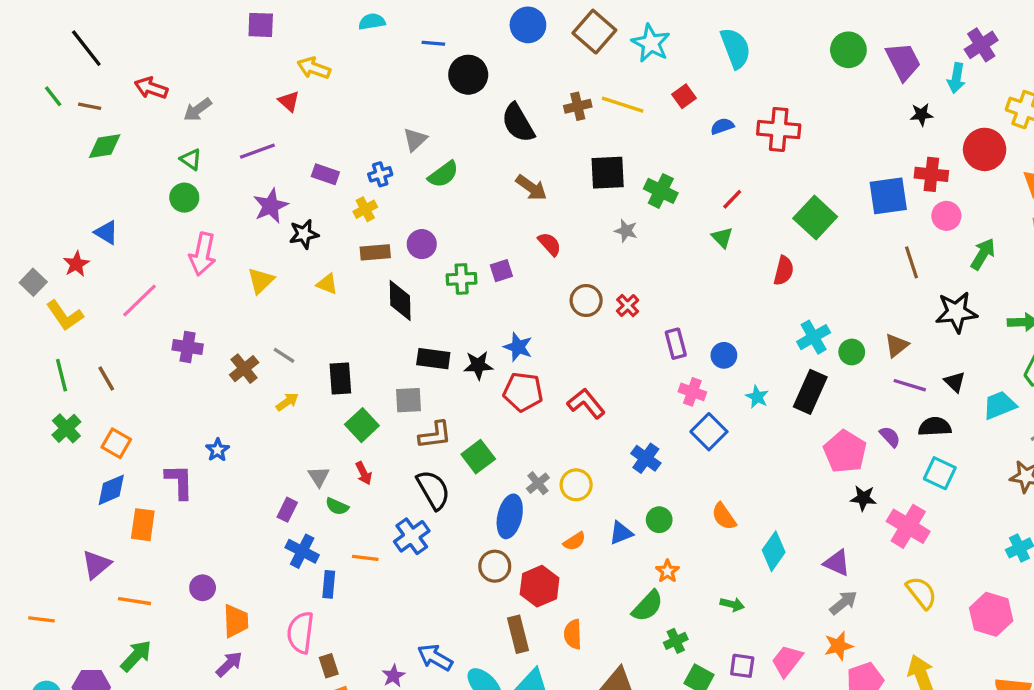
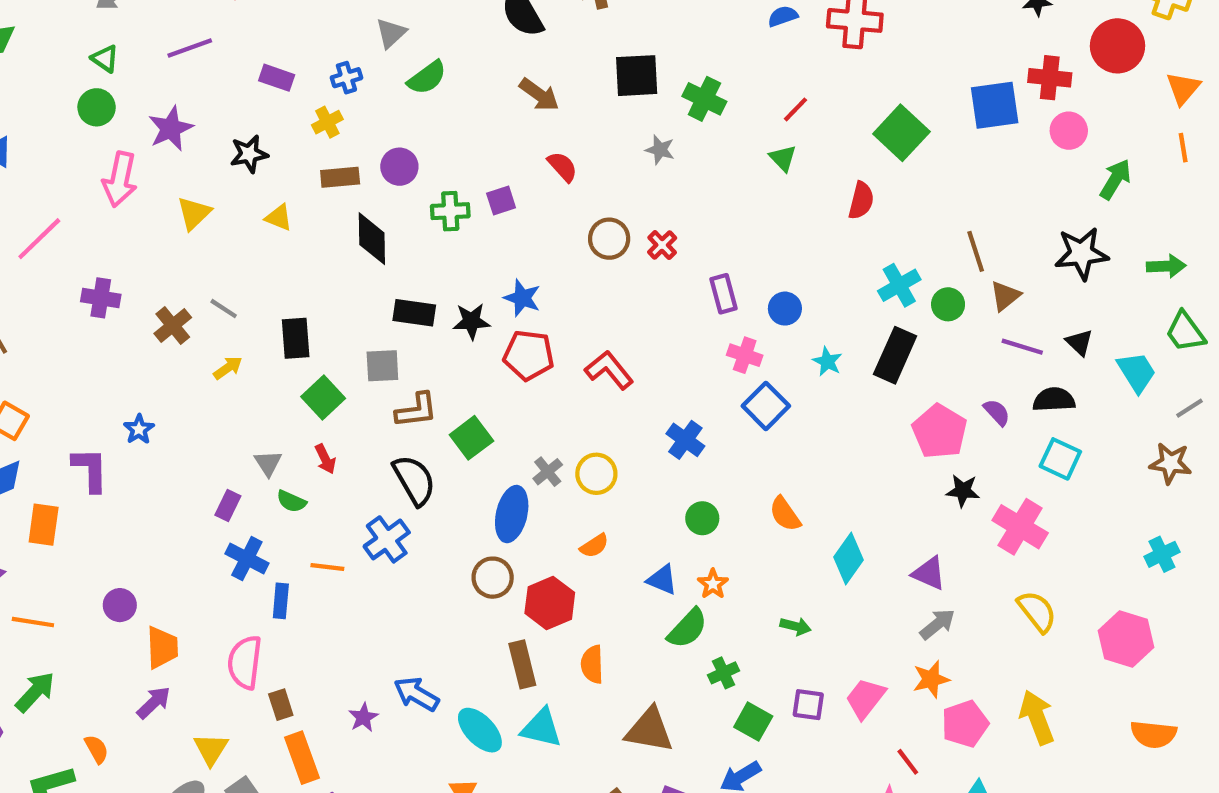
purple star: (271, 206) -> (171, 129), moved
brown line: (912, 262) -> (976, 251), moved
cyan trapezoid: (999, 405) -> (1137, 372), turned 80
blue triangle: (621, 533) -> (662, 580), moved, turned 45

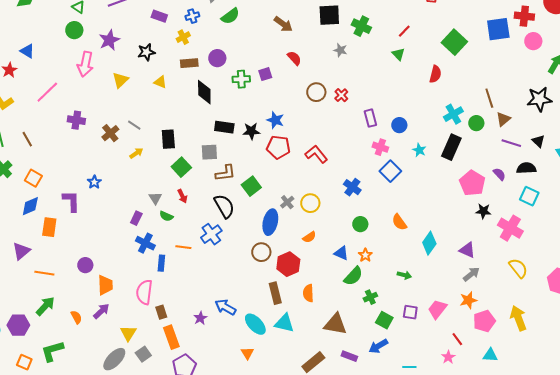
orange semicircle: (97, 749) -> (76, 317), moved

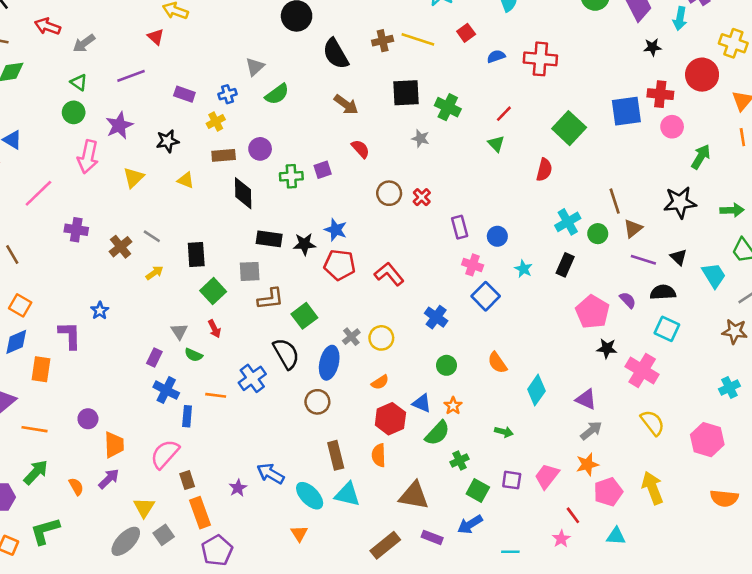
black rectangle: (451, 147) -> (565, 265), size x0.7
black semicircle: (224, 206) -> (286, 354), moved
red hexagon: (288, 264) -> (390, 419), moved
pink semicircle: (144, 292) -> (165, 454), turned 35

